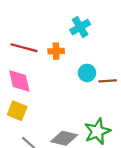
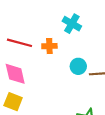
cyan cross: (80, 27) -> (72, 24), turned -30

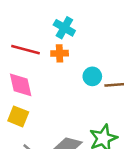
cyan cross: (72, 24) -> (64, 28), moved

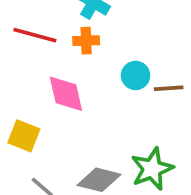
pink diamond: (21, 85) -> (66, 94), moved

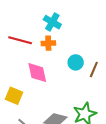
brown line: (169, 88) -> (94, 70), turned -63

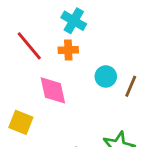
red line: (20, 40) -> (29, 46), turned 35

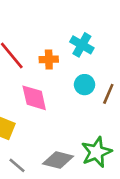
cyan cross: (74, 21) -> (82, 45), moved

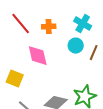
cyan cross: (82, 45) -> (83, 24), moved

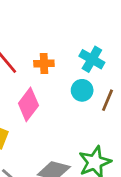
pink diamond: (38, 56) -> (28, 104), turned 50

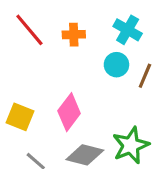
pink diamond: (28, 104) -> (69, 112), moved

